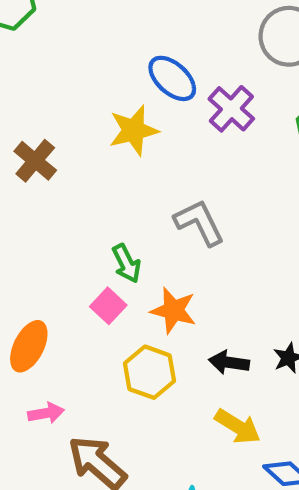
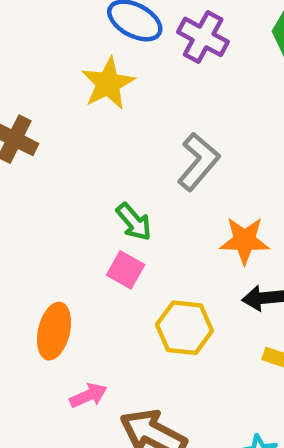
gray L-shape: (199, 223) -> (198, 162), turned 80
orange star: (174, 310) -> (245, 240), moved

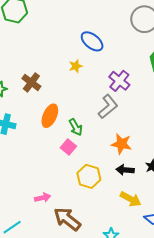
purple cross: (203, 37) -> (119, 81), moved
yellow star: (108, 83) -> (76, 66), size x0.6
orange ellipse: (54, 331) -> (50, 116), moved

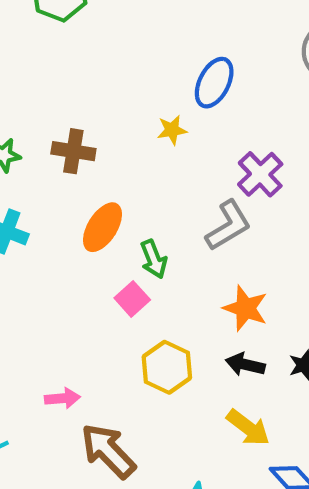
blue ellipse: (92, 41) -> (214, 83), turned 70
brown cross: (31, 82) -> (73, 151), turned -36

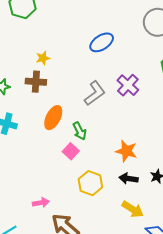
blue ellipse: (214, 83) -> (102, 42), turned 35
yellow star: (172, 130) -> (43, 58), moved
gray L-shape: (228, 225) -> (95, 93), moved

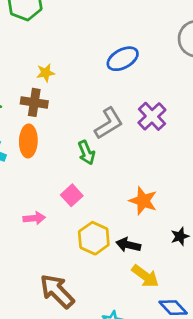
orange ellipse: (53, 118) -> (28, 141), moved, turned -30
green arrow: (80, 131) -> (86, 153), moved
black arrow: (129, 179) -> (128, 245), moved
pink arrow: (41, 203) -> (34, 218), moved

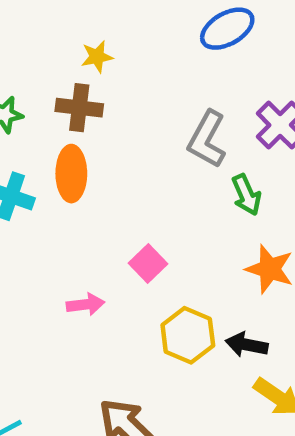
gray L-shape: (109, 123) -> (207, 139), turned 152
green arrow: (86, 153) -> (246, 195), moved

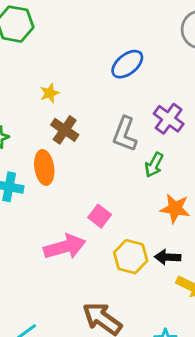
brown cross: (79, 108) -> (65, 130), moved, turned 36
green arrow: (246, 195) -> (154, 165), turned 60
pink arrow: (85, 304) -> (65, 247), size x1.8

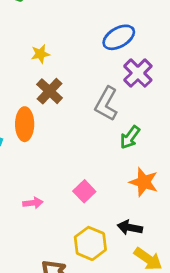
purple cross: (169, 119) -> (138, 73), moved
pink square: (100, 216) -> (84, 191), moved
pink arrow: (65, 247) -> (33, 203), size x0.5
yellow hexagon: (131, 257) -> (90, 243), moved

